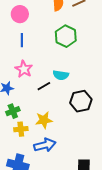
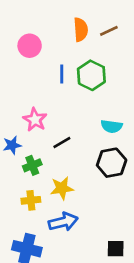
blue line: (22, 40) -> (62, 74), moved
cyan semicircle: (61, 75) -> (112, 126), moved
green cross: (13, 111) -> (32, 165), moved

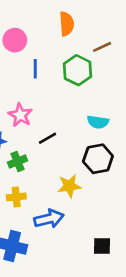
brown line: (109, 31) -> (102, 47), moved
blue line: (62, 74) -> (35, 69), moved
yellow star: (62, 188) -> (69, 186), moved

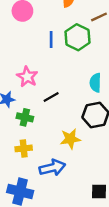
blue line: (35, 69) -> (51, 40), moved
cyan semicircle: (98, 122) -> (95, 83), turned 84
green cross: (18, 161) -> (25, 117), turned 35

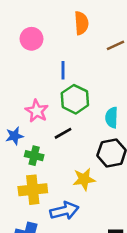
green hexagon: (77, 37) -> (75, 99), moved
yellow cross: (24, 148) -> (33, 190), size x1.5

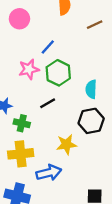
blue line: (63, 70) -> (48, 47), turned 42
pink star: (37, 111) -> (29, 69), moved, turned 30

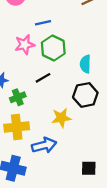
blue line: (48, 47) -> (43, 23), turned 35
green cross: (22, 123) -> (18, 97), turned -35

